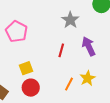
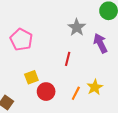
purple arrow: (89, 46) -> (100, 43), moved
red circle: (31, 88) -> (46, 92), moved

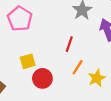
orange line: (76, 93) -> (78, 67), moved

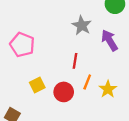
red circle: (42, 78) -> (64, 92), moved

